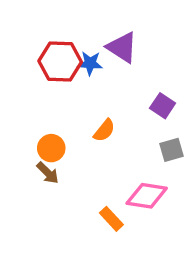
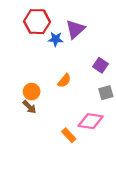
purple triangle: (122, 47) -> (75, 29), turned 45
red hexagon: (60, 62) -> (37, 22), moved

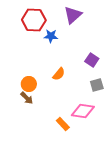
purple triangle: (75, 29) -> (73, 15), moved

